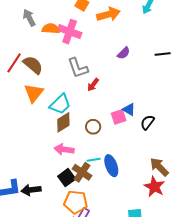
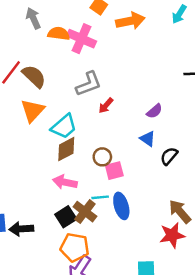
purple semicircle: (124, 53) -> (154, 111), moved
gray L-shape: (78, 68) -> (89, 84), turned -95
pink square: (119, 117) -> (114, 171), moved
red star: (154, 187) -> (172, 235), turned 30

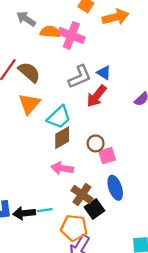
gray arrow: (33, 18) -> (26, 19), turned -30
red arrow: (106, 106) -> (97, 96), size x1.5
blue triangle: (148, 139) -> (104, 73), moved
cyan line: (100, 197) -> (45, 210), moved
black square: (66, 217) -> (95, 209), moved

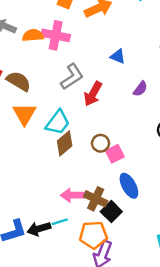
blue triangle: (104, 73) -> (118, 56), moved
pink arrow: (62, 168) -> (72, 195), moved

